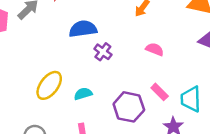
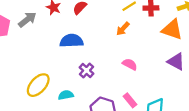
purple cross: (103, 52) -> (87, 70), moved

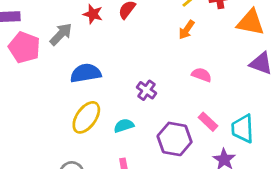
blue semicircle: (72, 41) -> (86, 73), moved

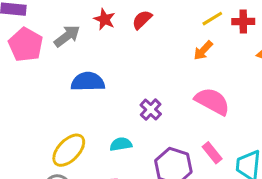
pink semicircle: (202, 75) -> (212, 101), size x1.6
yellow ellipse: (86, 117) -> (69, 150), moved

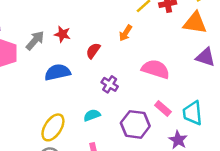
red star: (105, 19) -> (62, 34), moved
red semicircle: (142, 20) -> (93, 51), moved
orange arrow: (203, 50) -> (125, 33), moved

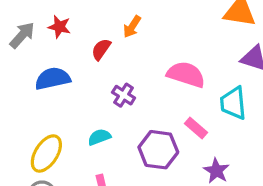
orange arrow: (125, 33) -> (132, 27), moved
cyan trapezoid: (193, 113) -> (233, 103), moved

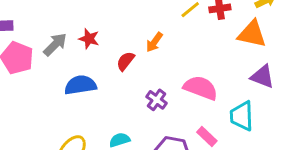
purple cross: (124, 95) -> (157, 100), moved

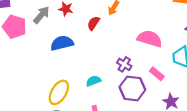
purple cross: (157, 100) -> (124, 64), moved

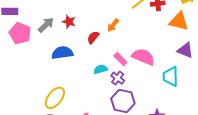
pink rectangle: (157, 74) -> (120, 59), moved
cyan semicircle: (93, 81) -> (101, 69), moved

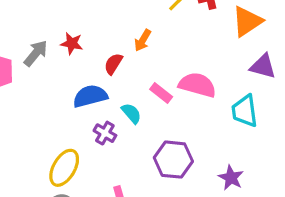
orange triangle: (179, 21) -> (247, 21), turned -40
blue semicircle: (62, 53) -> (90, 96), moved
cyan semicircle: (101, 69) -> (131, 113), turned 72
purple cross: (118, 78) -> (105, 133), moved

